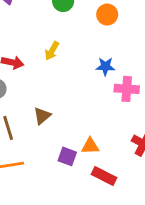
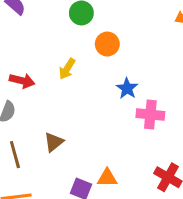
orange circle: (107, 15) -> (107, 44), moved
blue star: (105, 66) -> (127, 88), turned 30

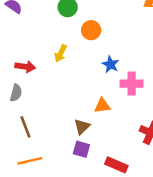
brown triangle: (54, 142) -> (82, 127), moved
orange triangle: (107, 178) -> (102, 106), moved

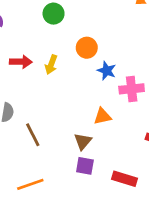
orange circle: (91, 30) -> (87, 48), moved
red arrow: (25, 67) -> (21, 62), moved
brown line: (25, 127) -> (33, 135), moved

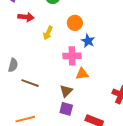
red arrow: (21, 62) -> (26, 17), moved
pink cross: (132, 89) -> (72, 56), moved
brown line: (33, 135) -> (30, 83), turned -48

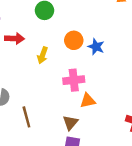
blue star: (88, 41) -> (96, 47), moved
brown line: (30, 83) -> (26, 117), turned 60

